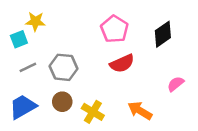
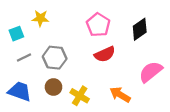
yellow star: (35, 21) -> (40, 18), moved
pink semicircle: (176, 84) -> (151, 72), size x1.6
blue trapezoid: (23, 107) -> (20, 91), turned 50

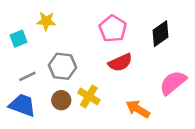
gray line: (24, 58) -> (27, 76), moved
yellow cross: (80, 96) -> (89, 96), moved

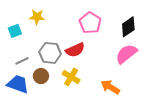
red semicircle: (120, 63) -> (75, 50), moved
pink semicircle: (173, 83) -> (126, 54), moved
brown circle: (61, 100) -> (41, 76), moved

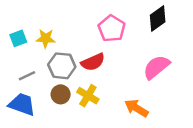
yellow star: (37, 17) -> (46, 38), moved
black diamond: (128, 27) -> (158, 18), moved
brown circle: (41, 76) -> (61, 94), moved

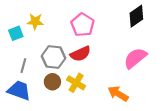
pink pentagon: (112, 28) -> (83, 25), moved
yellow star: (46, 38) -> (35, 22), moved
gray line: (27, 76) -> (23, 66), turned -48

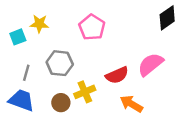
black diamond: (136, 16) -> (167, 18), moved
red semicircle: (80, 54) -> (117, 75), moved
brown circle: (52, 82) -> (61, 103), moved
yellow cross: (76, 83) -> (85, 92), turned 36

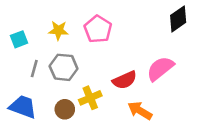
yellow star: (39, 24) -> (58, 30), moved
gray line: (26, 73) -> (34, 69), moved

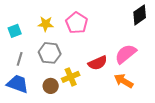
gray line: (34, 69) -> (20, 59), moved
orange arrow: (140, 111) -> (124, 81), moved

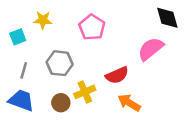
black diamond: (140, 15) -> (167, 18), turned -70
yellow star: (46, 24) -> (43, 20), moved
pink semicircle: (126, 54) -> (151, 49), moved
orange arrow: (124, 81) -> (129, 103), moved

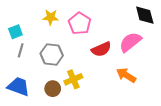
yellow star: (43, 20) -> (51, 17), moved
gray line: (24, 70) -> (21, 50), moved
red semicircle: (117, 75) -> (101, 49), moved
orange arrow: (129, 103) -> (126, 75), moved

